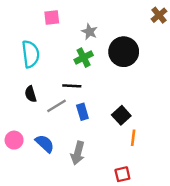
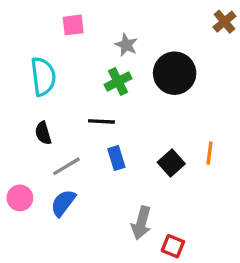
gray line: (56, 106) -> (66, 166), moved
orange line: (133, 138) -> (210, 153), moved
blue semicircle: (45, 144) -> (63, 203), turned -96
gray arrow: (78, 153) -> (141, 223), moved
red square: (122, 174) -> (173, 246), turned 35

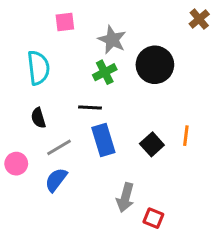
gray star: (126, 45) -> (112, 40), size x1.4
blue rectangle: (116, 158) -> (103, 140), size x1.5
pink circle: (20, 198) -> (16, 164), moved

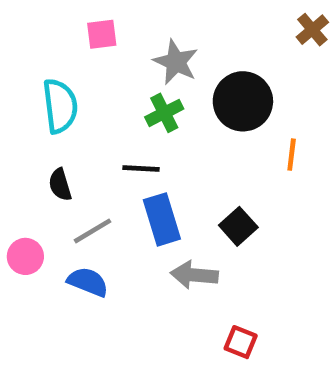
orange line: (186, 136) -> (292, 155), moved
blue semicircle: (56, 180) -> (88, 282), turned 75
gray arrow: (125, 198) -> (194, 275), moved, turned 80

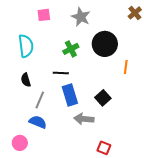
gray star: (176, 62) -> (81, 17), moved
gray line: (92, 231) -> (40, 100), turned -36
pink circle: (25, 256) -> (20, 143), moved

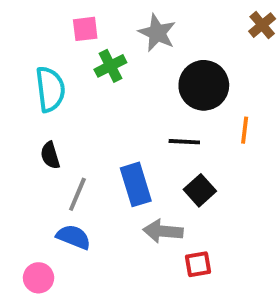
green cross: (71, 49) -> (110, 66), moved
black line: (61, 73) -> (184, 142), moved
red square: (104, 148) -> (198, 264), moved, turned -32

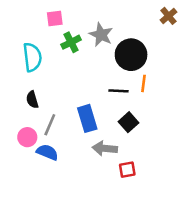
gray star: (157, 33) -> (101, 35), moved
orange line: (245, 130) -> (144, 83), moved
pink circle: (39, 278) -> (27, 137), moved

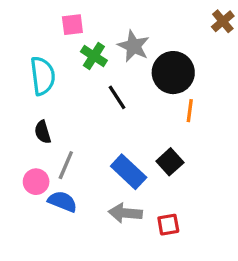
green cross: (71, 42) -> (94, 56), turned -30
black line: (119, 91) -> (117, 97), moved, turned 54
blue rectangle: (87, 118) -> (129, 172), moved, turned -30
gray arrow: (105, 148) -> (125, 213), moved

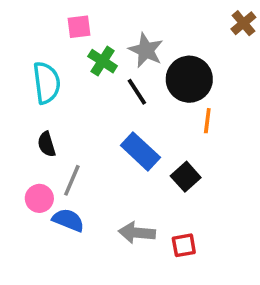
black line: (117, 97) -> (137, 92), moved
blue rectangle: (129, 172) -> (140, 151), moved

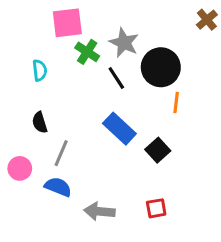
pink square: (79, 27) -> (67, 23), size x1.5
cyan semicircle: (47, 83) -> (40, 70), size x0.6
pink circle: (39, 198) -> (20, 168), moved
gray arrow: (137, 233) -> (99, 211), moved

